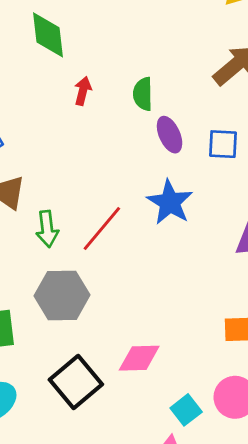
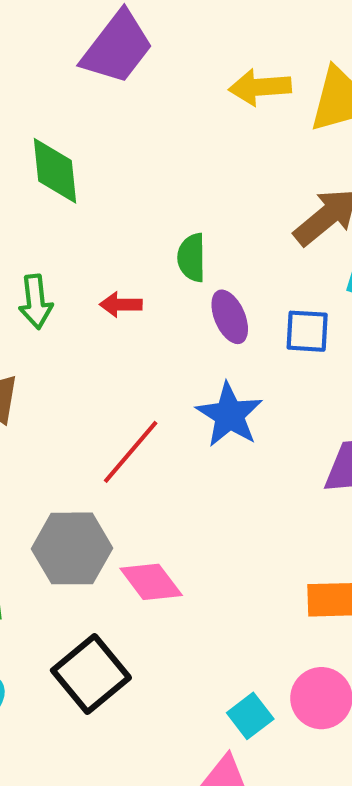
red arrow: (83, 91) -> (121, 305), moved, turned -104
green arrow: (47, 229) -> (36, 302), moved
pink diamond: (139, 358) -> (151, 582), moved, turned 54

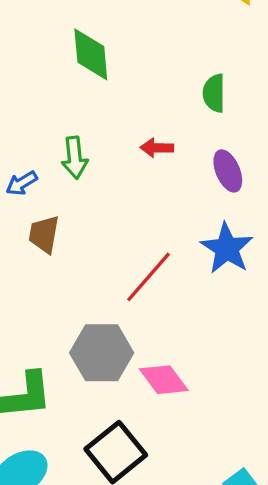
green semicircle: (192, 258) -> (214, 93), moved
red arrow: (121, 305) -> (157, 148), moved

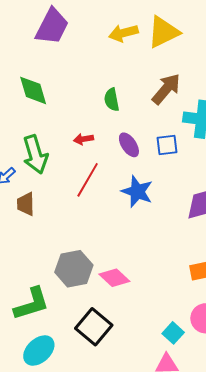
green arrow: (75, 158) -> (35, 154), size x1.5
red line: (149, 277) -> (88, 180), moved

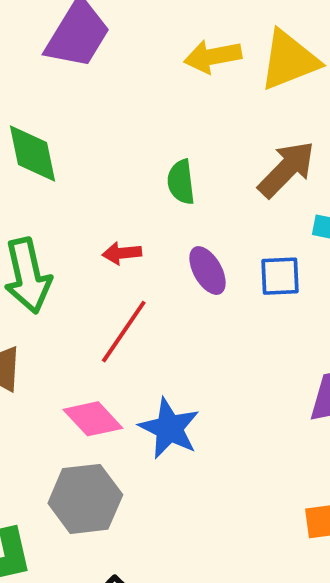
blue star: (137, 192) -> (169, 428), moved
pink diamond: (114, 278) -> (93, 419), moved

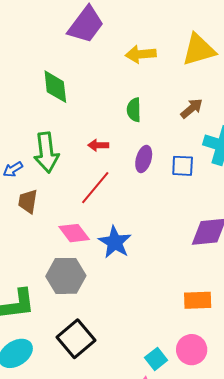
yellow arrow: (213, 56) -> (141, 54), moved
brown arrow: (286, 169) -> (192, 108), size x0.7
purple ellipse: (208, 271) -> (144, 159), turned 40

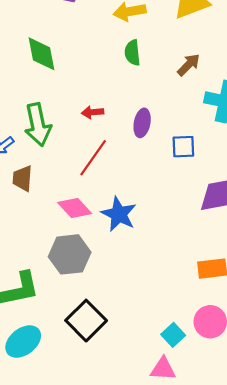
green semicircle: (134, 110) -> (132, 53), moved
blue square: (183, 166) -> (183, 147), moved

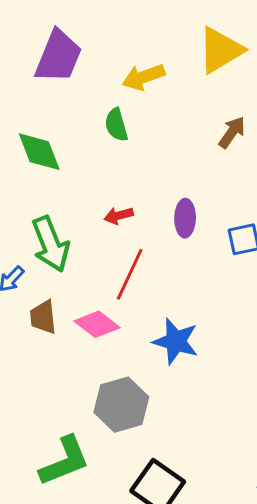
green semicircle: (132, 53) -> (116, 125), moved
pink diamond: (75, 208) -> (97, 324), moved

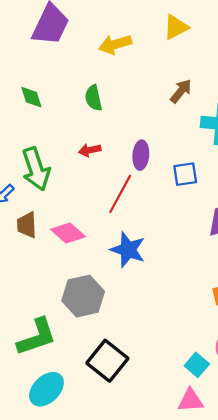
yellow triangle: (221, 50) -> (176, 27), size x0.7
green semicircle: (116, 125) -> (93, 98), moved
green diamond: (39, 152) -> (31, 97), size x0.7
red line: (130, 274) -> (120, 194), moved

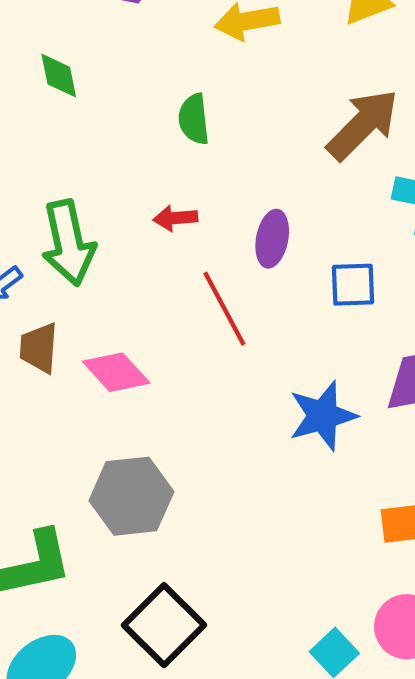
brown arrow: (181, 91) -> (363, 125), size x1.6
green diamond: (31, 97) -> (59, 76), moved
red line: (120, 194) -> (224, 309), turned -63
blue star: (128, 250) -> (323, 416), moved, turned 30

